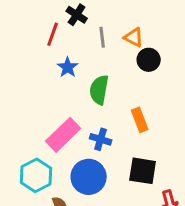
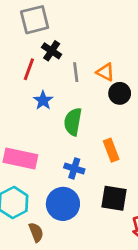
pink rectangle: (63, 135) -> (20, 159), moved, turned 56

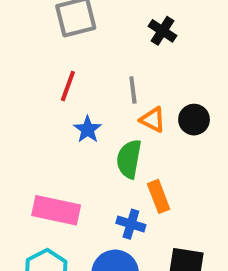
black cross: (52, 51) -> (162, 31), moved
orange triangle: (105, 72) -> (153, 120), moved
orange rectangle: (111, 150) -> (159, 196), moved

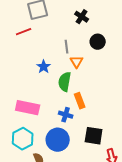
red line: (68, 86) -> (24, 32), moved, turned 49
orange triangle: (153, 120) -> (77, 62), turned 32
black circle: (194, 120) -> (98, 42), moved

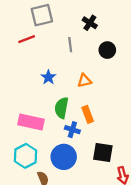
gray line: (67, 47) -> (70, 45), moved
orange triangle: (77, 62) -> (84, 81), moved, turned 48
green semicircle: (65, 82) -> (61, 108), moved

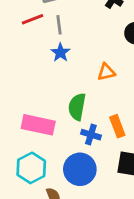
gray line: (70, 45) -> (59, 25), moved
blue star: (48, 77) -> (60, 53), moved
orange rectangle: (88, 114) -> (117, 126), moved

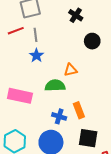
green semicircle: (77, 107) -> (55, 85), moved, turned 78
pink rectangle: (38, 125) -> (20, 96), moved

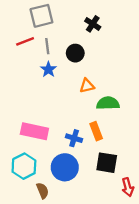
black circle: (92, 41) -> (75, 53), moved
green semicircle: (55, 85) -> (108, 103), moved
pink rectangle: (20, 96) -> (34, 131), moved

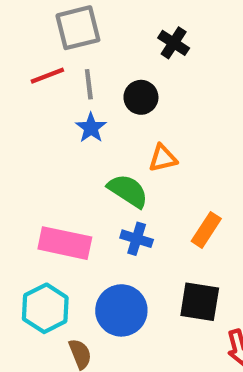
green semicircle: (108, 103) -> (128, 191), moved, turned 35
orange rectangle: (96, 131) -> (206, 230), moved, turned 54
blue cross: (74, 138) -> (137, 239), moved

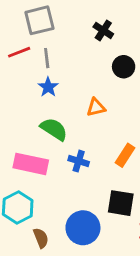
black circle: (141, 97) -> (124, 67), moved
green semicircle: (128, 191) -> (54, 129), moved
blue circle: (121, 310) -> (83, 228), moved

